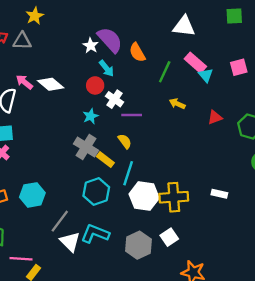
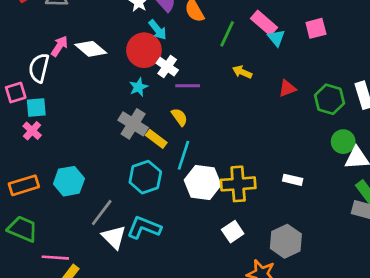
pink arrow: (24, 82) -> (59, 46), turned 84
red circle: (95, 85) -> (144, 50), size x1.6
gray hexagon: (138, 245) -> (286, 241), moved

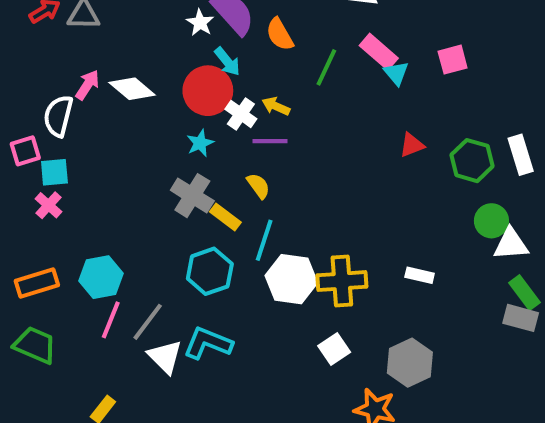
yellow arrow: (242, 72) -> (276, 106), moved
pink line: (55, 258) -> (111, 320), moved, turned -72

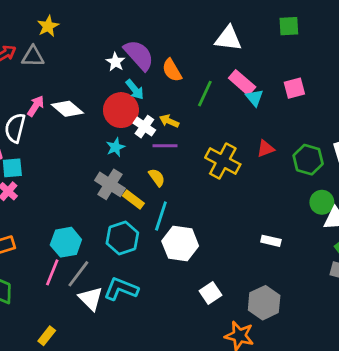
cyan hexagon: (101, 277) -> (66, 242), moved
yellow cross: (342, 281) -> (223, 161), moved, turned 32

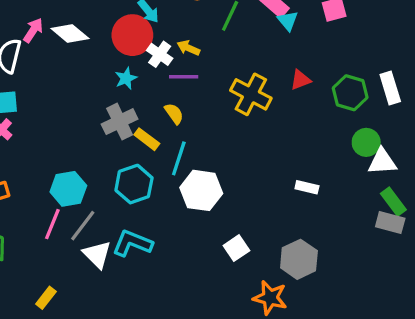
gray cross: (110, 184) -> (120, 122), turned 32

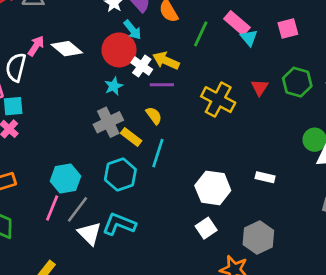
yellow arrow: (188, 48) -> (166, 61), size x1.4
red triangle: (301, 80) -> (260, 87), turned -36
green hexagon: (350, 93) -> (297, 82), moved
white hexagon: (201, 190) -> (213, 188), moved

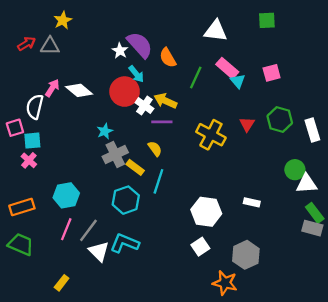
cyan star: (114, 86) -> (105, 131), moved
cyan hexagon: (65, 179) -> (66, 195), moved

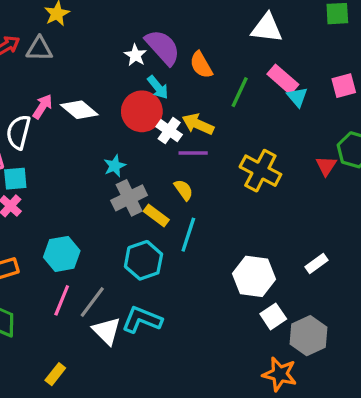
red triangle: (247, 124) -> (326, 166), moved
white rectangle: (252, 202) -> (317, 264), turned -49
white square: (200, 247) -> (273, 316), moved

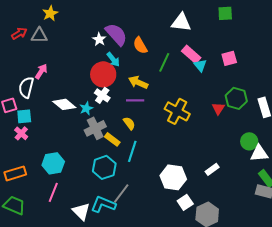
white diamond: (79, 110) -> (64, 104), moved
white cross: (169, 131) -> (102, 95), moved
gray line: (92, 302) -> (121, 193), moved

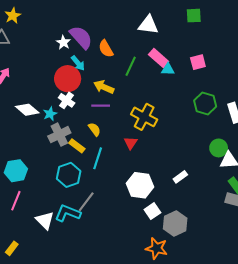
cyan triangle: (200, 65) -> (168, 69), turned -48
red triangle: (218, 108) -> (131, 143), moved

